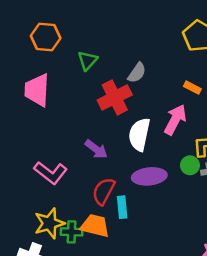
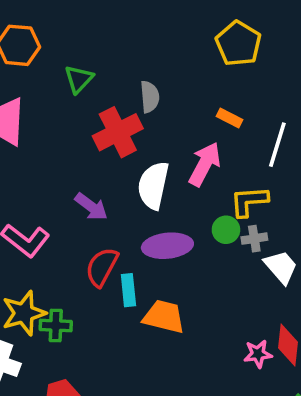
gray semicircle: (137, 73) -> (150, 97), turned -40
orange trapezoid: (95, 226) -> (164, 317), moved

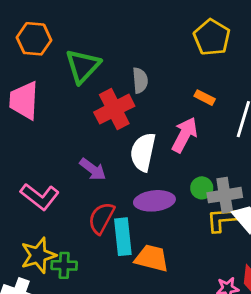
green triangle: (79, 79) -> (83, 66), size x1.5
yellow L-shape: (249, 201) -> (222, 219), moved
gray cross: (254, 239) -> (225, 195), size x1.6
cyan rectangle: (128, 290) -> (123, 237), size x1.4

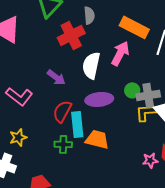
orange rectangle: (205, 98) -> (134, 27), size x2.0
yellow star: (38, 255) -> (18, 137), size x0.7
green cross: (64, 265) -> (63, 144), moved

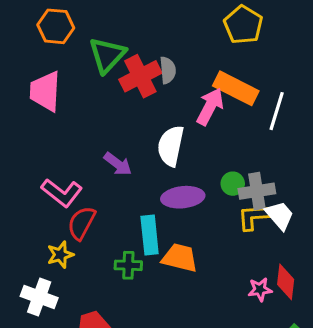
red cross: (71, 35) -> (140, 76), moved
pink arrow: (120, 53) -> (210, 106), moved
red semicircle: (62, 111) -> (81, 223), moved

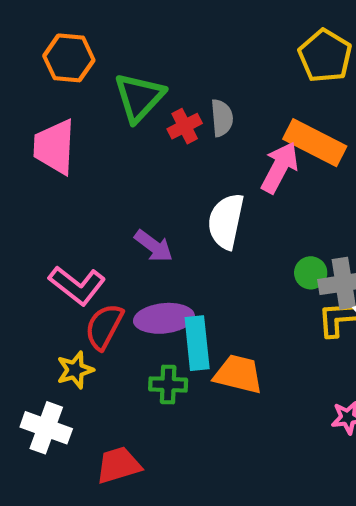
red cross: (140, 76) -> (185, 126), size x0.6
purple ellipse: (183, 197) -> (164, 318), moved

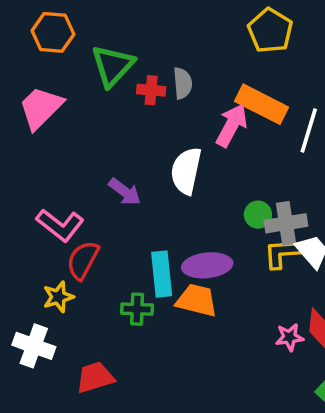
red cross: (185, 126) -> (151, 90), turned 32
pink trapezoid: (54, 147) -> (41, 108), turned 42
purple ellipse: (164, 318) -> (207, 265), moved

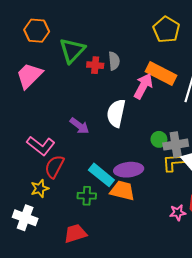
cyan rectangle: (162, 274) -> (101, 175), turned -45
red trapezoid: (95, 377) -> (75, 233), moved

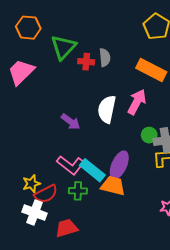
pink arrow: (143, 86) -> (137, 102), moved
pink L-shape: (41, 146) -> (71, 165), moved
red semicircle: (54, 167) -> (46, 194), moved, turned -145
purple ellipse: (129, 170) -> (119, 165), turned -60
white cross: (25, 218) -> (34, 213), moved

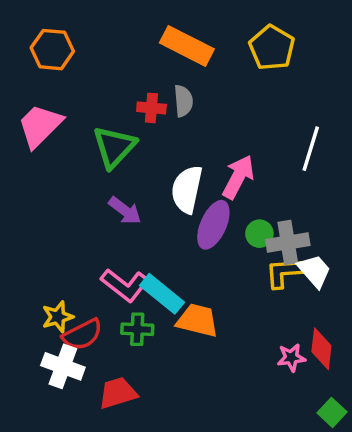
green triangle: (63, 47) -> (114, 147), moved
orange rectangle: (151, 70) -> (187, 46), moved
purple ellipse: (119, 165) -> (213, 225), moved

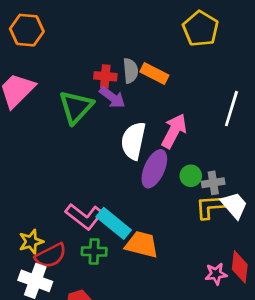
orange rectangle: (187, 46) -> (154, 73), moved, size x0.7
purple arrow: (125, 211) -> (112, 97), moved
gray cross: (288, 242) -> (213, 183), size x0.7

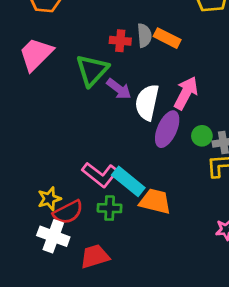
purple arrow: (112, 97) -> (119, 89), moved

